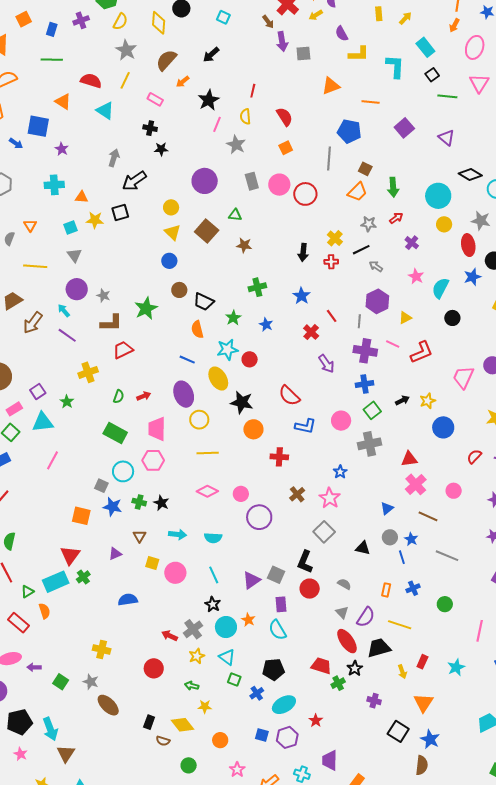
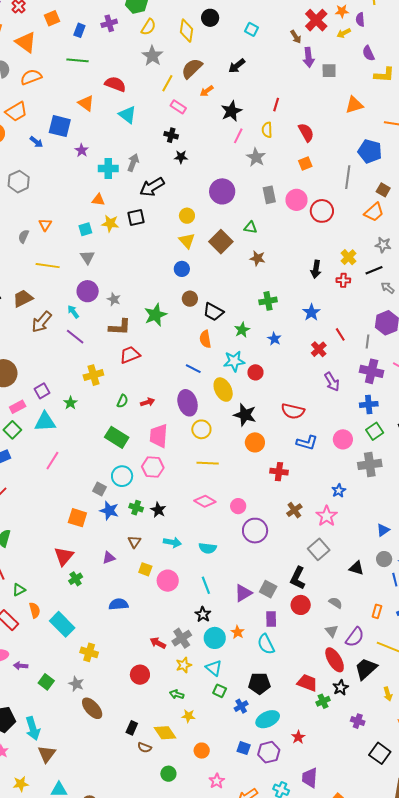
yellow line: (125, 80) -> (167, 83), moved
cyan cross: (54, 185) -> (108, 168), moved
red semicircle: (289, 396) -> (293, 411), turned -35
cyan rectangle: (56, 582) -> (62, 624), moved, turned 65
black trapezoid: (379, 648) -> (366, 669), turned -30

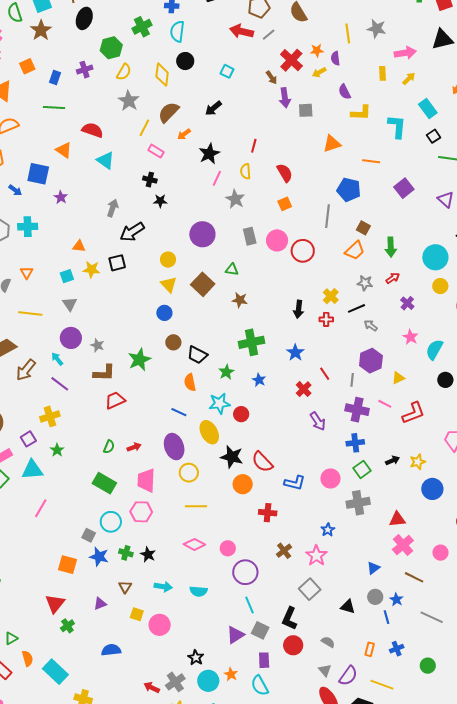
cyan cross: (108, 168) -> (28, 227), moved
green cross: (268, 301) -> (252, 342), size x1.4
yellow cross: (93, 375) -> (50, 416), moved
red semicircle: (293, 411) -> (262, 462), moved, turned 35
cyan line: (206, 585) -> (249, 605), moved

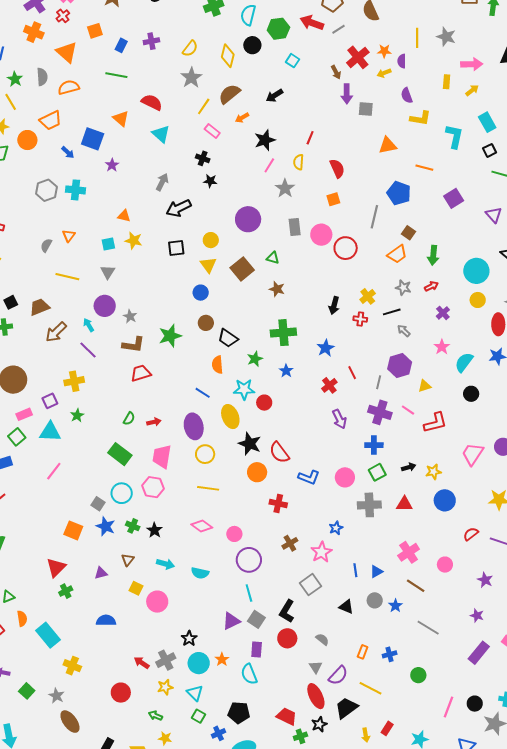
green hexagon: (111, 48) -> (278, 29), moved
black square: (117, 263) -> (176, 248), moved
red triangle: (397, 519) -> (404, 504), moved
blue line: (387, 617) -> (355, 570), moved

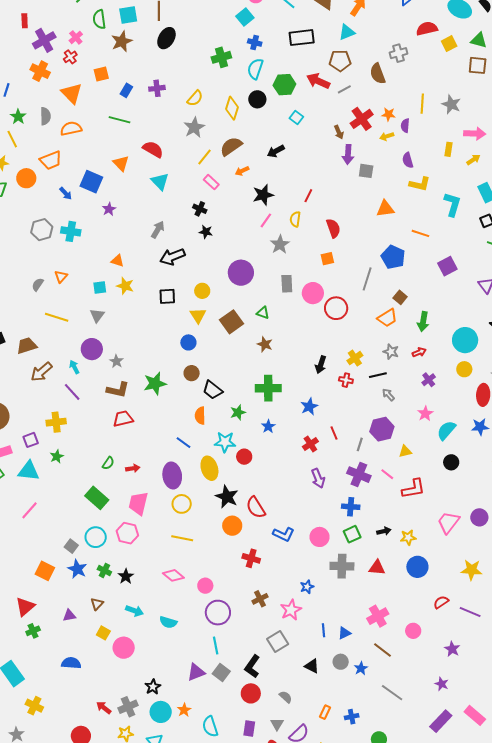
purple rectangle: (257, 649) -> (249, 729), moved

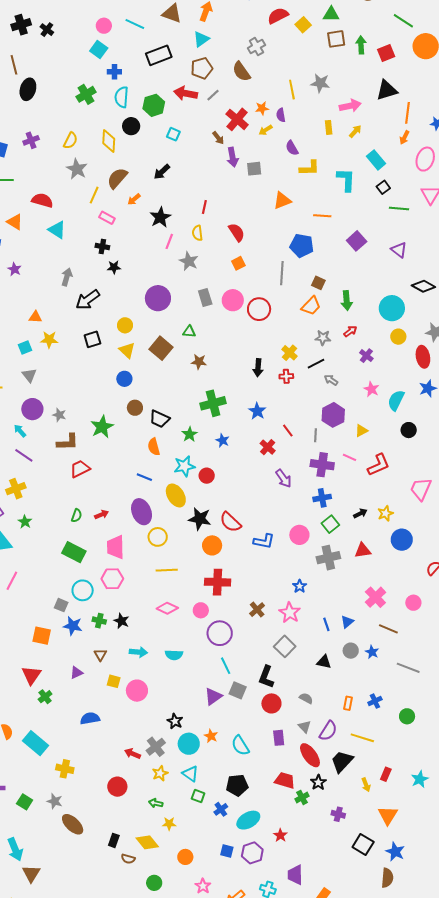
red cross: (251, 558) -> (218, 582), moved, size x1.4

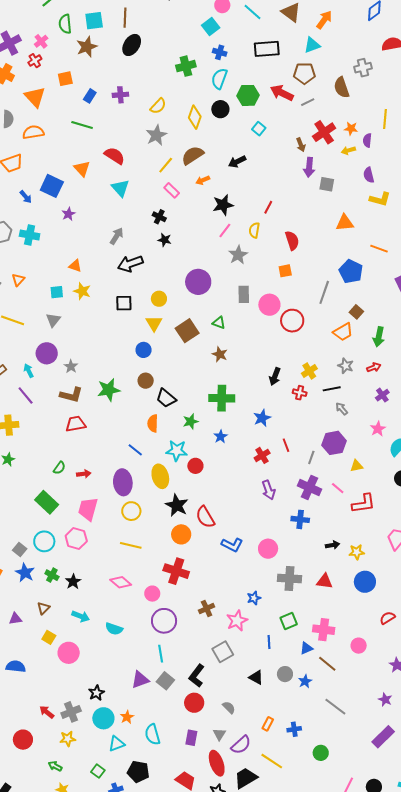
green square: (330, 524) -> (289, 621), moved
pink cross: (375, 597) -> (324, 630), turned 35
blue triangle: (347, 622) -> (306, 648), moved
cyan triangle: (190, 774) -> (117, 744), moved, turned 48

